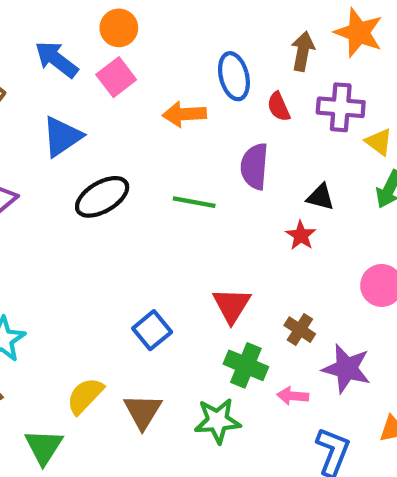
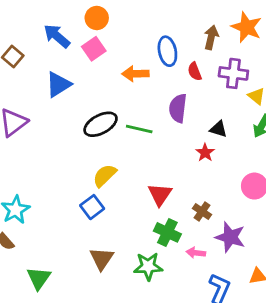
black ellipse: (102, 197) -> (101, 124), moved
blue square: (152, 330) -> (92, 207), moved
yellow semicircle: (85, 396) -> (105, 175), moved

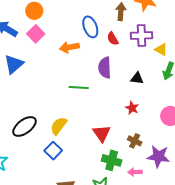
black ellipse: (101, 124) -> (24, 126), moved
red star: (205, 153) -> (132, 108), moved

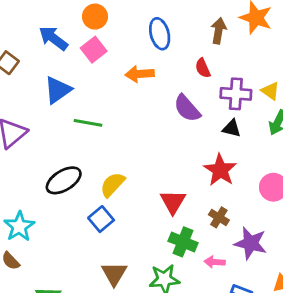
blue ellipse: (90, 27) -> (160, 34), moved
purple cross: (141, 36) -> (236, 94), moved
purple semicircle: (105, 68) -> (187, 108), turned -45
green line: (79, 88) -> (88, 123), moved
red star: (132, 108) -> (220, 170), size x1.6

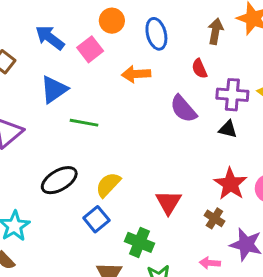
orange circle: (95, 17) -> (112, 21), moved
red star: (220, 170) -> (230, 184), moved
green cross: (183, 242) -> (139, 242), moved

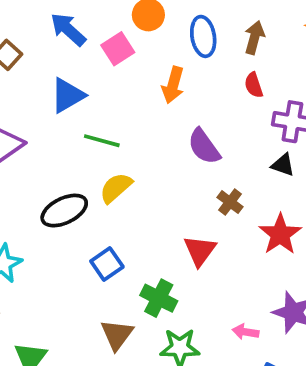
brown arrow: (215, 31) -> (254, 38), moved
orange arrow: (136, 74) -> (173, 85), turned -76
purple semicircle: (183, 109) -> (204, 146), moved
yellow semicircle: (108, 185) -> (116, 188), moved
brown cross: (214, 218) -> (230, 202), moved

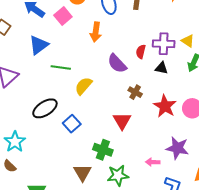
red semicircle: (254, 85) -> (141, 52), moved, turned 40
yellow semicircle: (116, 188) -> (83, 86), moved
blue square: (107, 264) -> (72, 124), moved

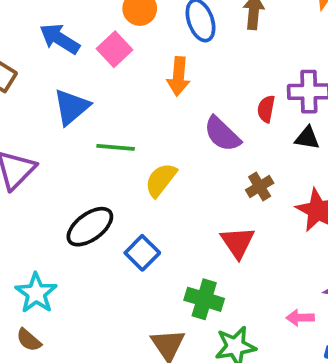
brown cross: (135, 92) -> (260, 187), turned 32

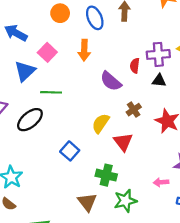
pink square: (114, 49) -> (47, 52), moved
yellow semicircle: (161, 180) -> (101, 123), moved
black ellipse: (90, 227) -> (30, 120), moved

